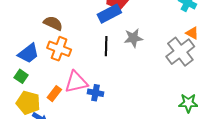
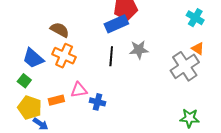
blue trapezoid: (28, 53) -> (33, 58), turned 75
pink triangle: (76, 82) -> (79, 90), size x0.7
orange rectangle: (54, 94) -> (56, 100), turned 35

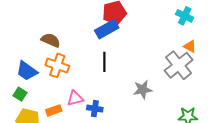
gray star: (139, 50) -> (143, 90), moved

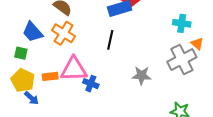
cyan cross: (185, 16) -> (182, 23), moved, turned -30
green square: (20, 94) -> (21, 53), turned -32
pink triangle: (75, 98) -> (74, 69), size x1.6

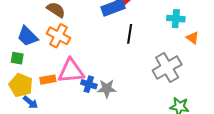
black line: (110, 40) -> (130, 34), moved
gray cross: (182, 59) -> (167, 67), moved
gray star: (142, 75) -> (107, 89), moved

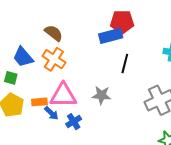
blue cross: (89, 84) -> (74, 122), moved, turned 35
gray star: (107, 89) -> (101, 95), moved
blue arrow: (30, 102) -> (51, 113), moved

